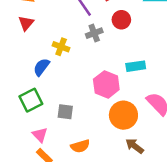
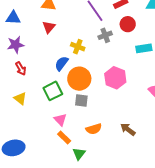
cyan rectangle: (136, 66) -> (144, 48), moved
orange circle: (123, 115) -> (79, 79), moved
brown arrow: (135, 146) -> (128, 129), moved

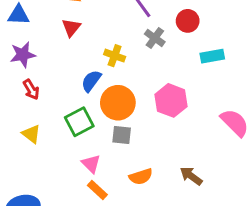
gray cross: (105, 35) -> (155, 38), turned -32

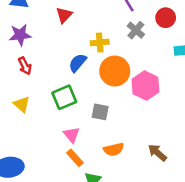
yellow cross: (115, 56) -> (100, 43), turned -30
orange circle: (118, 103) -> (115, 71), moved

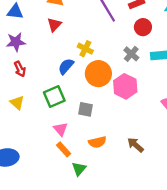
gray cross: (136, 30) -> (131, 54), moved
yellow cross: (100, 43) -> (85, 49), turned 32

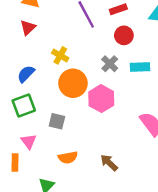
blue semicircle: (66, 66) -> (26, 74), moved
orange rectangle: (64, 149) -> (15, 162), moved, turned 40

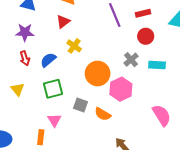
yellow cross: (60, 55) -> (74, 46), moved
blue semicircle: (26, 74) -> (48, 60), moved
orange semicircle: (68, 157) -> (103, 114), moved, turned 35

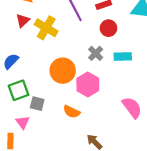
yellow cross: (74, 46) -> (46, 28), moved, size x1.5
gray square: (80, 105) -> (37, 104), moved

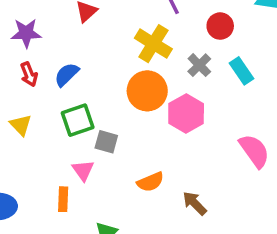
yellow cross: (46, 28) -> (153, 44), moved
cyan rectangle: (123, 57) -> (242, 71), turned 56
orange semicircle: (72, 112) -> (150, 182), moved, turned -49

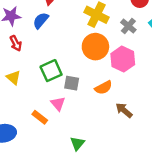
blue semicircle: (67, 75) -> (41, 21), moved
orange semicircle: (150, 182) -> (103, 88), moved
orange rectangle: (63, 199) -> (40, 117), moved, turned -49
brown arrow: (195, 203) -> (124, 110), moved

